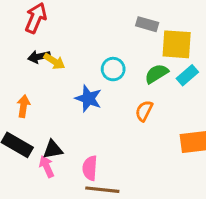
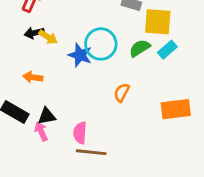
cyan circle: (113, 69) -> (101, 44), size x1.5
blue star: (88, 98) -> (80, 55), moved
orange arrow: (23, 106) -> (33, 77), moved, turned -90
orange semicircle: (144, 111) -> (122, 93), moved

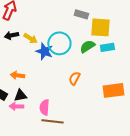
yellow arrow: (48, 37) -> (30, 38), moved
cyan rectangle: (167, 50) -> (107, 47), turned 32
orange arrow: (33, 77) -> (17, 75), moved
pink arrow: (41, 131) -> (16, 106), turned -64

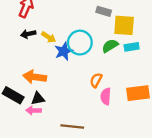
blue star: (44, 51) -> (64, 51), turned 30
orange arrow: (17, 75) -> (35, 77), size x1.5
pink semicircle: (44, 107) -> (106, 96), moved

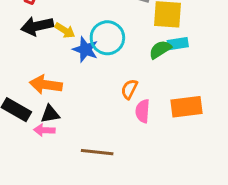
black arrow: (28, 34) -> (37, 26), size x1.5
green semicircle: (110, 46) -> (160, 49), moved
blue star: (64, 51) -> (85, 49), turned -30

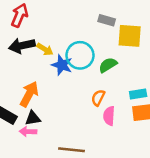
cyan rectangle: (178, 44) -> (138, 94), moved
green semicircle: (160, 49) -> (108, 65), moved
orange arrow: (46, 85) -> (29, 94), turned 110

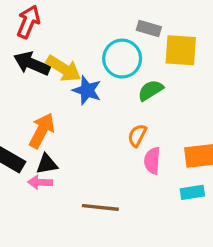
black arrow: (22, 46) -> (32, 64), turned 35
yellow arrow: (45, 49) -> (64, 69), size x1.5
cyan circle: (80, 55) -> (122, 59), moved
cyan rectangle: (138, 94) -> (192, 192), moved

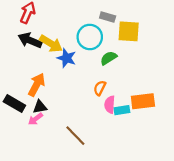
pink arrow: (40, 182) -> (35, 119), turned -40
cyan rectangle: (192, 192) -> (122, 110), moved
brown line: (100, 207) -> (75, 136), turned 40

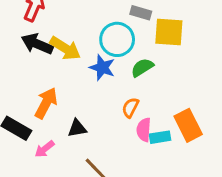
blue star: (66, 58) -> (102, 68), moved
orange rectangle: (143, 101) -> (188, 125), turned 70
black triangle: (40, 107) -> (77, 128), moved

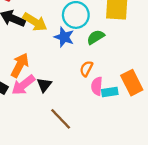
black triangle: (77, 128) -> (44, 85), turned -42
pink arrow: (45, 149) -> (23, 85), moved, size x1.5

